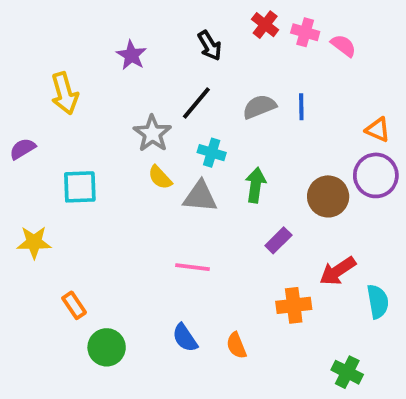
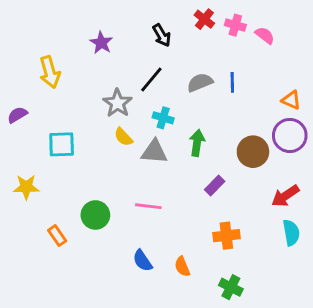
red arrow: (338, 271) -> (285, 196), moved
green circle: (107, 347) -> (95, 215), moved
green cross: (347, 372) -> (231, 287), moved

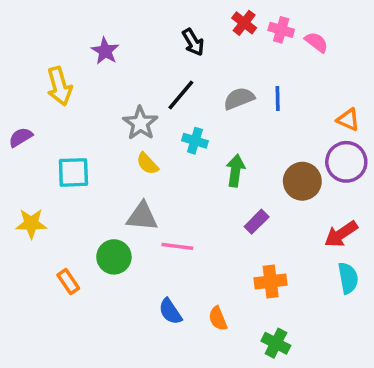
purple star: (101, 43) -> (105, 51), moved
gray triangle: (154, 152) -> (142, 216), moved

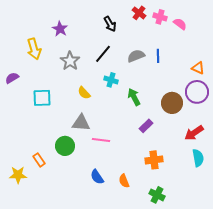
gray star: (140, 123) -> (70, 61), moved
green arrow: (235, 171) -> (134, 97), turned -36
yellow star: (31, 223) -> (18, 175), moved

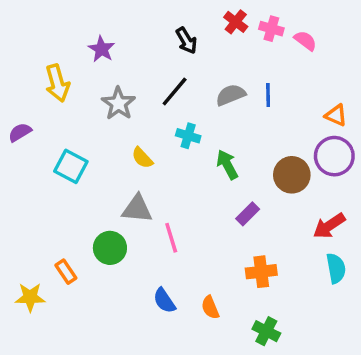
cyan square: (42, 98) -> (71, 166), turned 30
pink line: (101, 140) -> (171, 238), turned 66

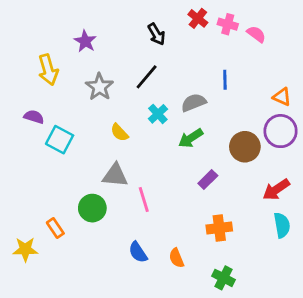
gray semicircle: (231, 95) -> (194, 103), moved
purple semicircle: (20, 132) -> (34, 117), moved, turned 48
cyan cross: (188, 136) -> (158, 114), turned 30
green arrow: (227, 165) -> (191, 138), turned -95

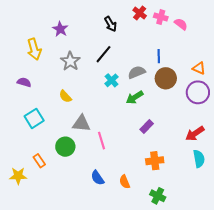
yellow semicircle: (119, 132) -> (65, 96), moved
cyan square: (60, 140) -> (34, 118), moved, turned 30
brown circle: (245, 147) -> (166, 78), moved

